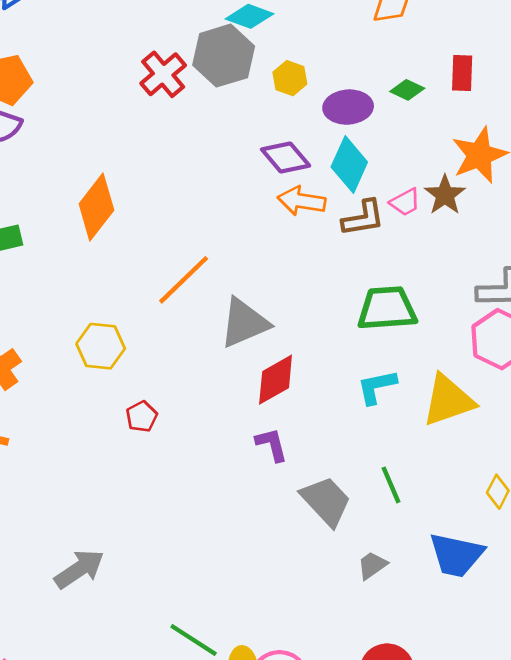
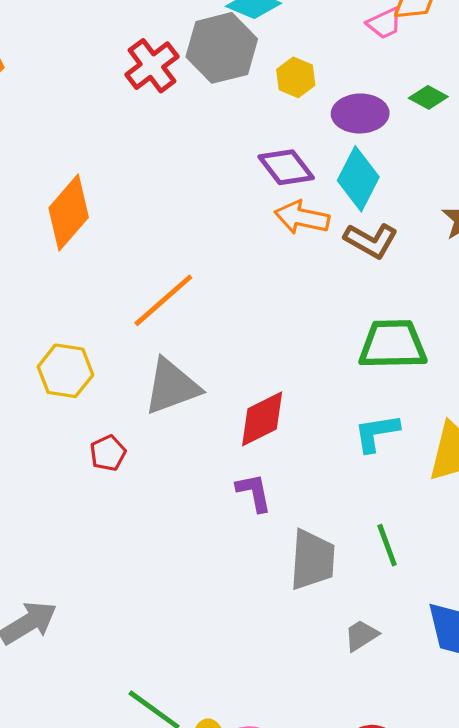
pink trapezoid: (405, 202) -> (384, 23), moved
brown L-shape: (363, 218) -> (371, 240), turned 36
gray triangle: (244, 323) -> (172, 387), moved
gray trapezoid: (326, 501) -> (312, 560), turned 44

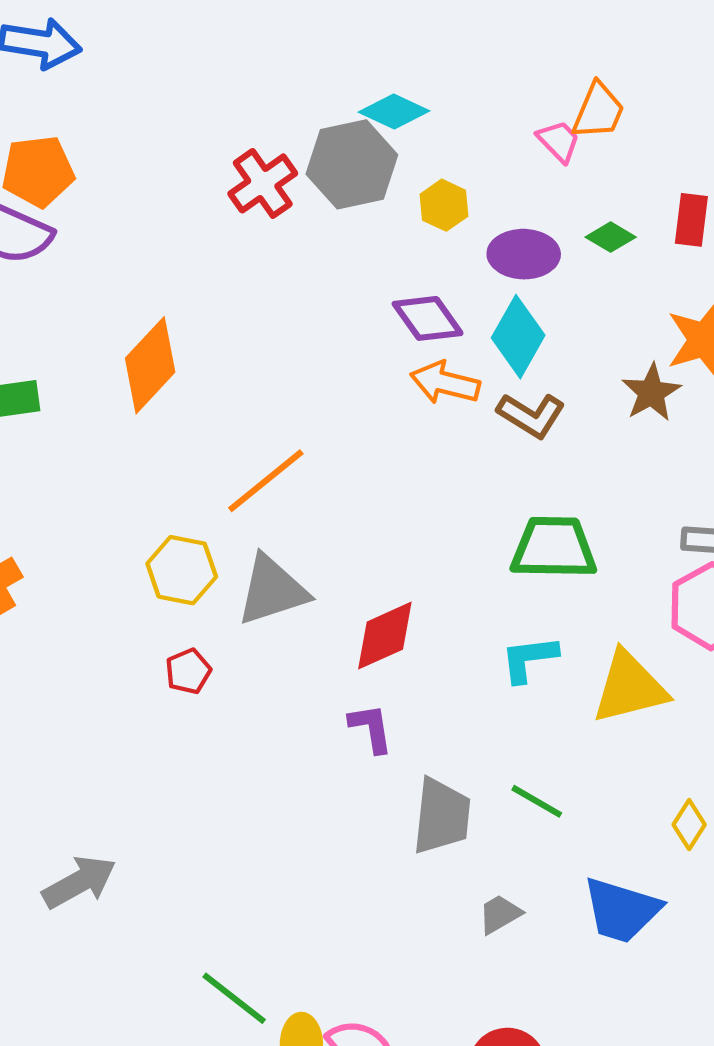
pink trapezoid: (384, 23) -> (559, 141), turned -111
yellow hexagon: (65, 371) -> (182, 570), moved
green line: (387, 545) -> (537, 801), turned -42

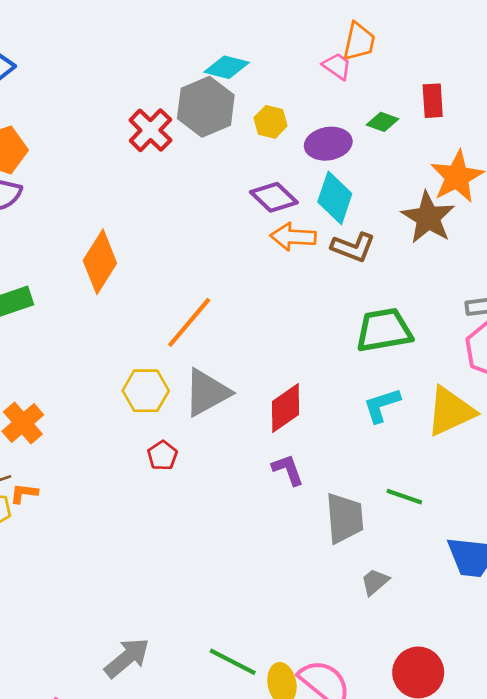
brown star: (651, 393) -> (428, 218), size x1.4
gray arrow: (79, 882) -> (127, 658), moved
gray trapezoid: (500, 914) -> (375, 582), moved

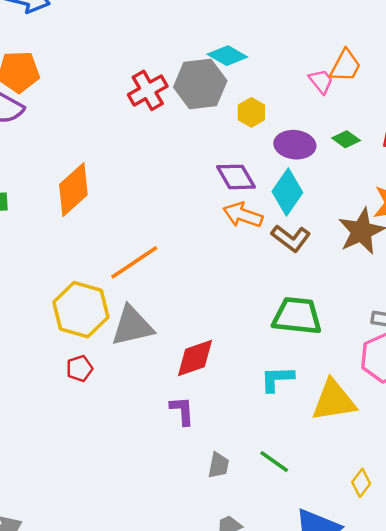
yellow hexagon: (146, 391) -> (81, 310), size x1.4
gray trapezoid: (345, 518) -> (218, 465), size x0.6

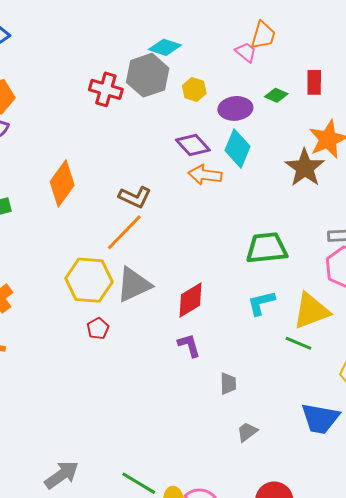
red cross: (148, 90) -> (106, 89), turned -32
brown L-shape: (291, 238) -> (135, 197), moved
green line: (274, 462) -> (298, 343), moved

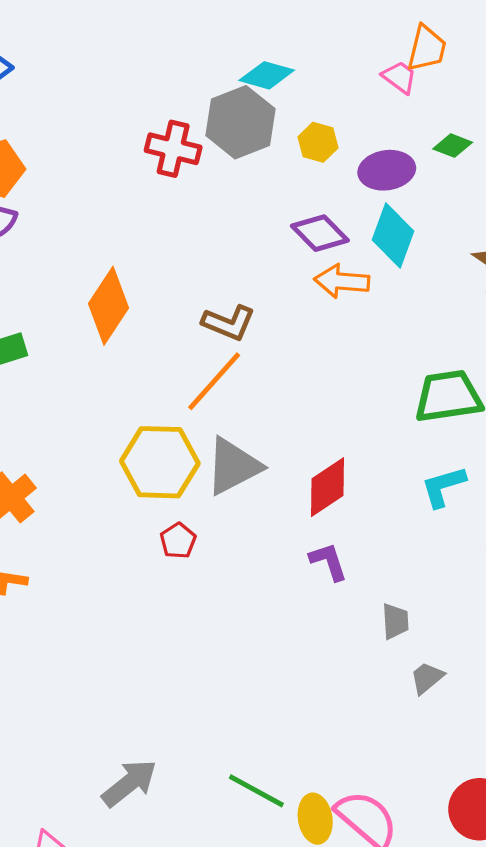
gray trapezoid: (247, 432) -> (427, 678), moved

